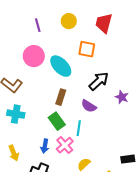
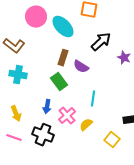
purple semicircle: (89, 106) -> (81, 67), moved
cyan line: (79, 128) -> (93, 99), moved
pink cross: (65, 145) -> (67, 116), moved

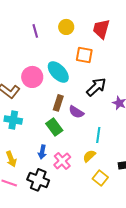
pink circle: (36, 17) -> (32, 77), moved
cyan line: (93, 99) -> (98, 135), moved
yellow semicircle: (86, 125) -> (89, 156), moved
yellow square: (112, 140) -> (100, 178), moved

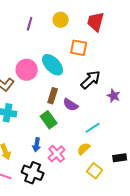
purple line: (35, 31) -> (30, 24), turned 32
cyan line: (98, 135) -> (93, 128), turned 49

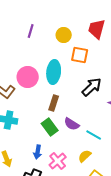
yellow circle: (61, 20) -> (64, 35), moved
cyan ellipse: (53, 65) -> (54, 72), turned 50
purple semicircle: (71, 105) -> (72, 124), moved
cyan line: (93, 128) -> (94, 135), turned 63

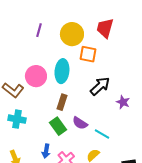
yellow circle: (64, 35) -> (72, 34), size x1.5

